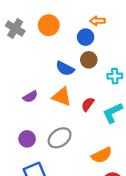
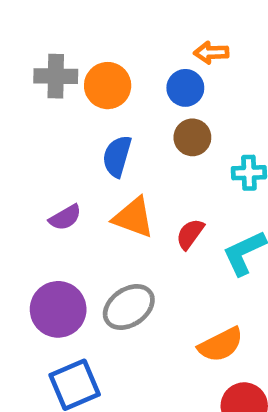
orange circle: (49, 25) -> (108, 86), moved
gray cross: (15, 28) -> (56, 76), moved, turned -30
blue semicircle: (65, 69) -> (117, 156), moved, turned 78
purple circle: (27, 139) -> (58, 309), size x1.5

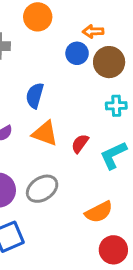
orange circle: (108, 86) -> (38, 17), moved
brown circle: (192, 137) -> (109, 62), moved, size x1.4

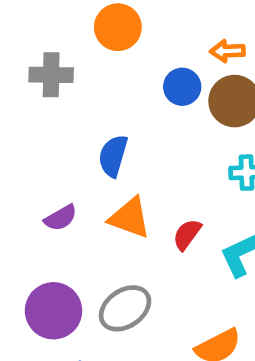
orange arrow: (93, 31) -> (227, 51), moved

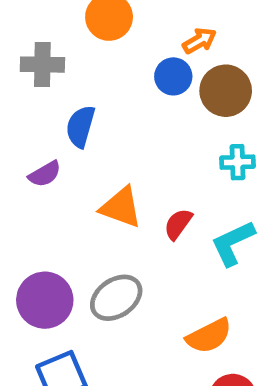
orange arrow: (227, 51) -> (199, 41), moved, turned 152
blue semicircle: (113, 156) -> (80, 126), moved
purple semicircle: (61, 218) -> (45, 174), moved

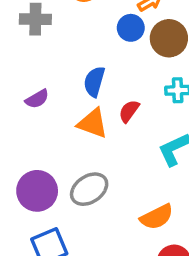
blue semicircle: (80, 126) -> (94, 82), moved
red semicircle: (178, 224) -> (129, 111), moved

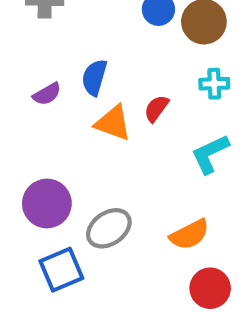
blue semicircle: (94, 82) -> (94, 77), moved
gray ellipse: (89, 189) -> (109, 228), moved

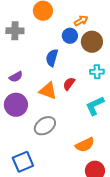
blue semicircle: (94, 77) -> (52, 58), moved
purple circle: (47, 203) -> (16, 105), moved
gray ellipse: (109, 228) -> (45, 126), moved

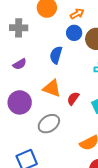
orange arrow: (81, 21) -> (77, 14), moved
purple semicircle: (16, 77) -> (20, 64), moved
red semicircle: (69, 84) -> (73, 98), moved

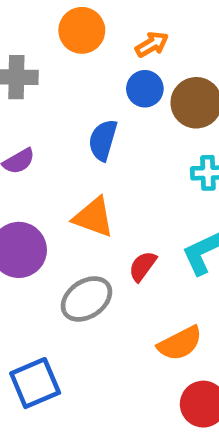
red semicircle: (73, 98) -> (143, 266), moved

